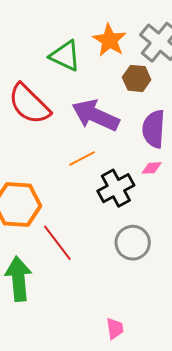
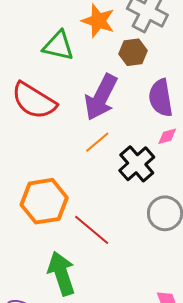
purple arrow: (96, 115) -> (101, 97), turned -75

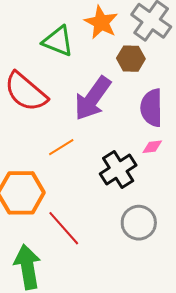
orange line: (97, 142) -> (61, 147), moved

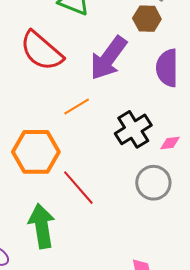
pink diamond: (152, 147) -> (170, 143), moved

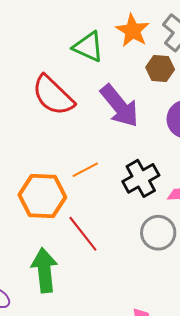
purple arrow: (108, 58) -> (120, 106), turned -78
orange line: (77, 107) -> (85, 170), moved

